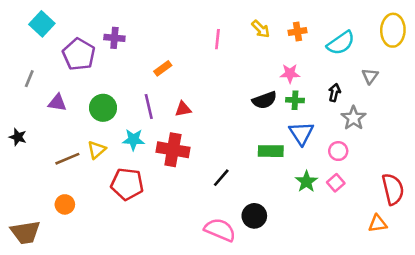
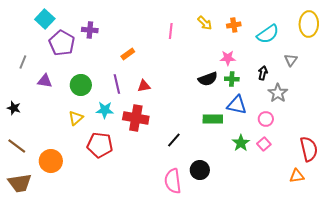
cyan square: (42, 24) -> (45, 19), moved
blue triangle: (301, 133) -> (237, 105), turned -45
brown line: (67, 159) -> (17, 146), moved, turned 60
orange circle: (65, 204) -> (51, 161), size x1.5
pink semicircle: (220, 230) -> (173, 181), turned -120

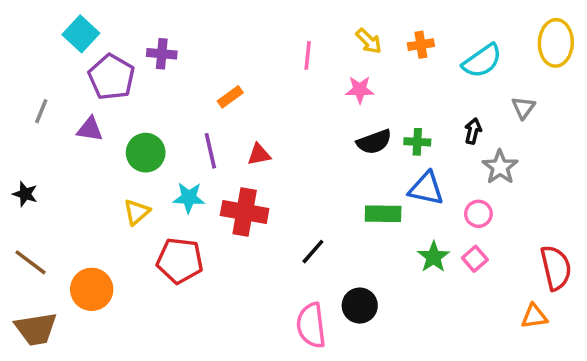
pink star: (228, 58) -> (360, 90), moved
purple triangle: (45, 81) -> (90, 129), moved

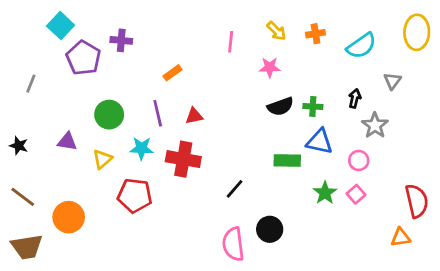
purple triangle: (90, 129) -> (67, 142), moved

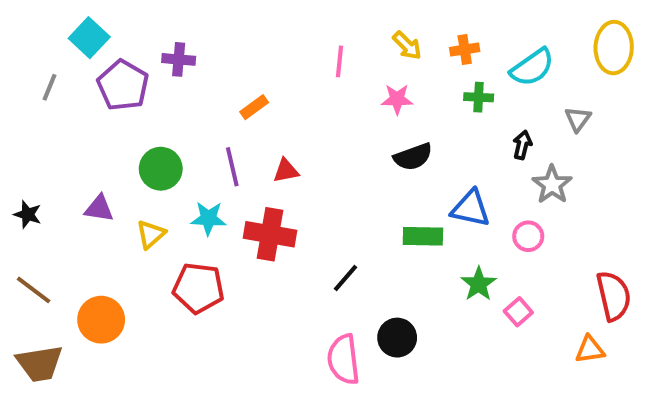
gray line: (31, 84) -> (49, 87), moved
green cross: (313, 106) -> (479, 97), moved
pink square: (356, 194) -> (518, 312), moved

